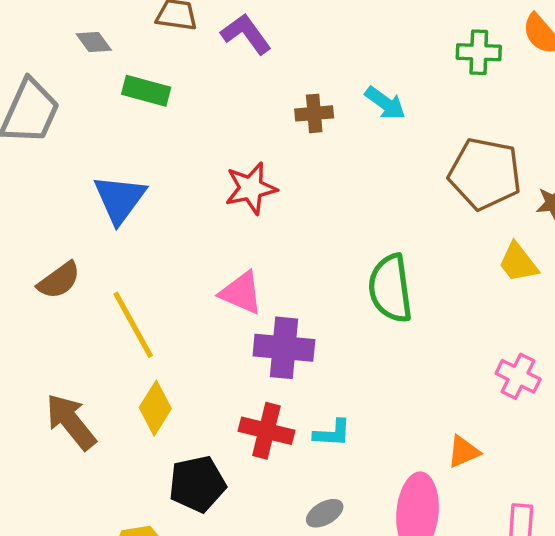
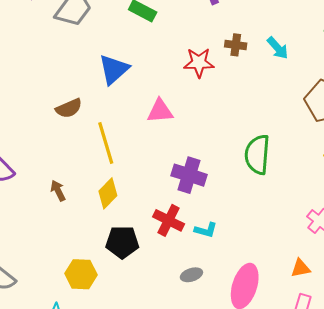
red star: (251, 188) -> (199, 63), moved
pink triangle: (241, 293) -> (160, 111), moved, turned -40
brown arrow: (71, 422) -> (58, 191), size x0.6
orange triangle: (464, 452) -> (301, 268), moved

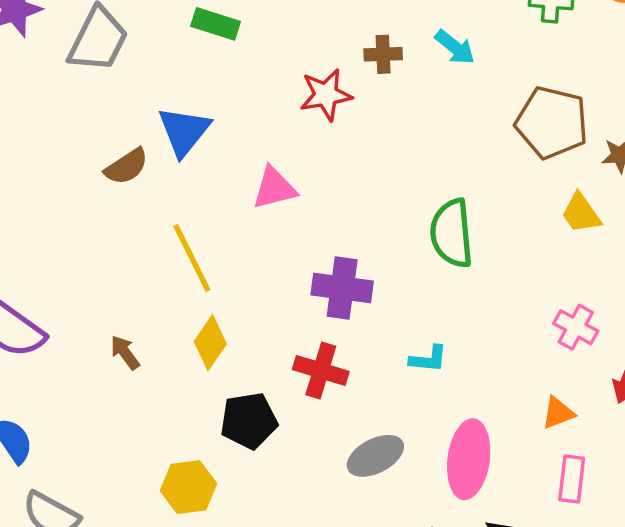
brown semicircle: (69, 108) -> (126, 167), moved
cyan L-shape: (206, 230) -> (428, 359), moved
gray ellipse: (191, 275) -> (375, 456), size x1.5

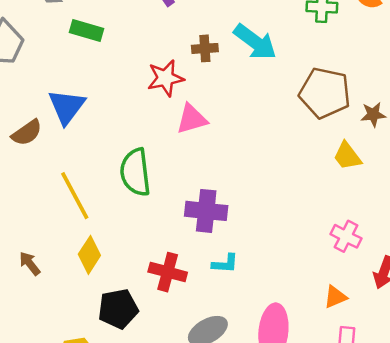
cyan arrow: (455, 47) -> (255, 42), size x1.5
pink triangle: (274, 188) -> (192, 119), moved
green semicircle: (452, 233) -> (135, 172), moved
purple cross: (342, 288) -> (206, 211), moved
cyan L-shape: (428, 359) -> (225, 264), moved

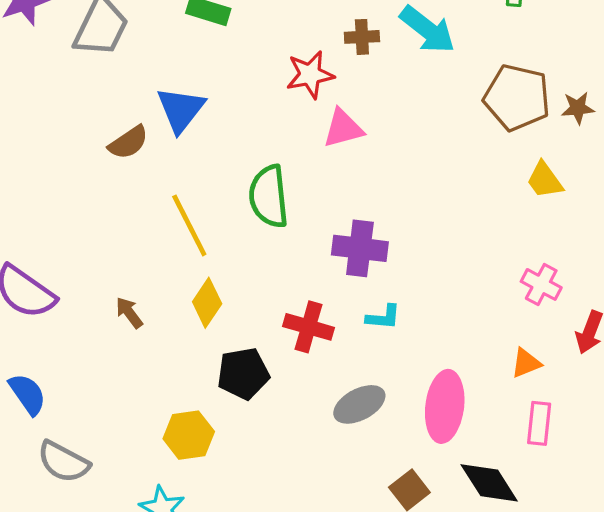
brown star: (373, 115) -> (578, 108), moved

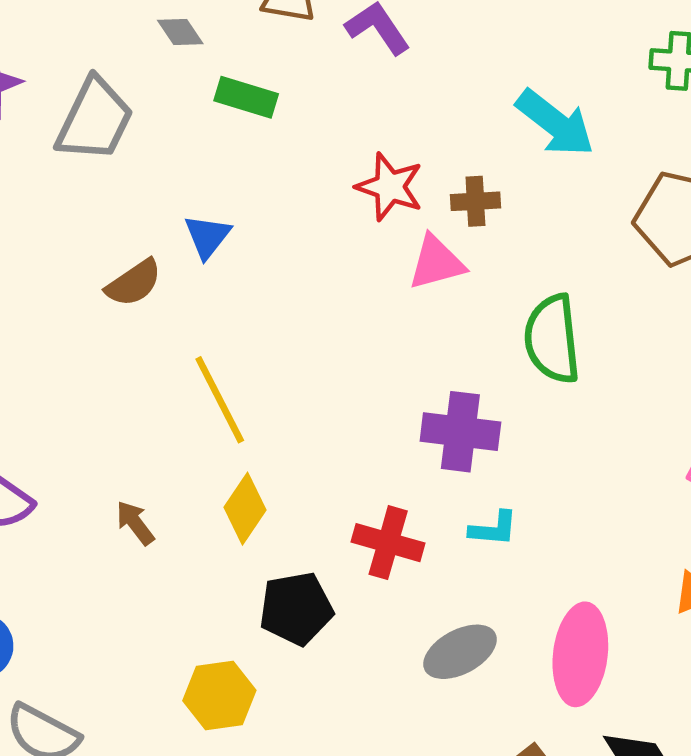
brown cross: (362, 37) -> (475, 201), moved
red star: (310, 75) -> (390, 187), turned 30
blue triangle: (181, 110) -> (207, 236), size x0.7
green semicircle: (269, 196) -> (552, 339), moved

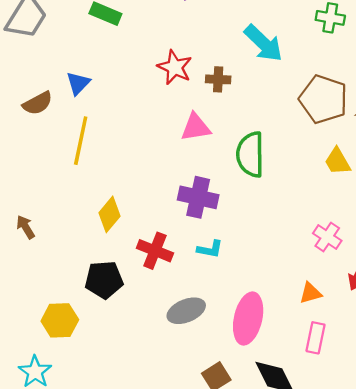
pink triangle: (436, 263) -> (196, 127), moved
yellow line: (220, 400) -> (81, 141), moved, turned 33
yellow diamond: (245, 509) -> (110, 214), moved

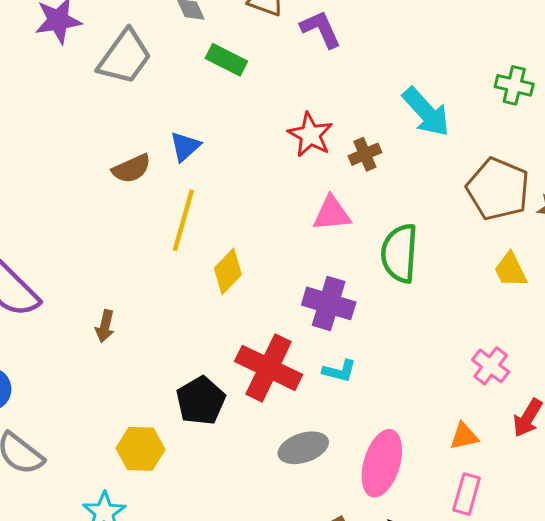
brown cross: (218, 79) -> (365, 154), turned -30
yellow diamond: (110, 214) -> (228, 271), moved
brown arrow: (26, 227) -> (105, 326), turned -140
red cross: (155, 251) -> (269, 368), size x1.4
black pentagon: (104, 280) -> (201, 401), turned -30

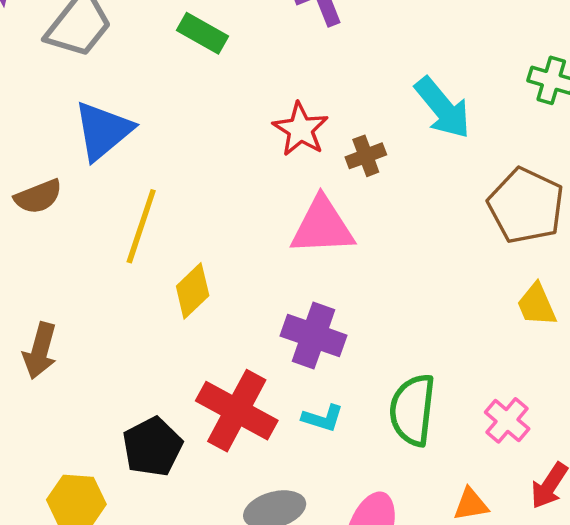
blue triangle: (185, 146) -> (103, 131), moved, size x1.6
brown semicircle: (131, 169) -> (38, 197), moved
pink triangle: (332, 214) -> (322, 226), size x1.4
green semicircle: (399, 253) -> (412, 410), moved
brown arrow: (105, 326) -> (40, 351), size x1.4

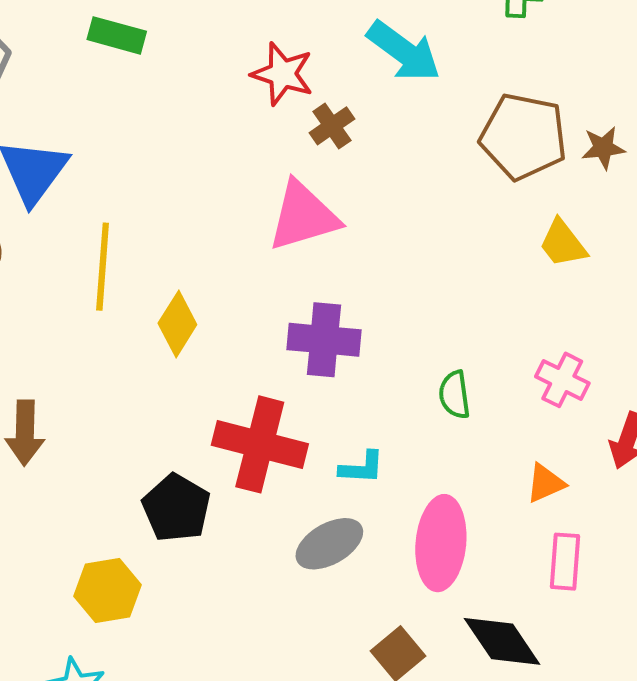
red star: (300, 129) -> (282, 74), moved
green semicircle: (412, 410) -> (454, 395), size x0.6
cyan L-shape: (323, 418) -> (362, 468), moved

